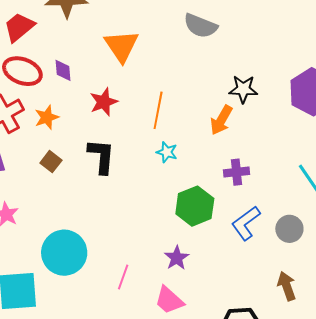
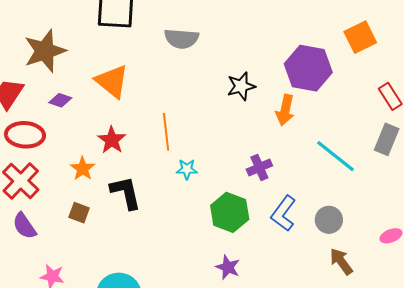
purple diamond: (63, 70) -> (60, 100), moved, turned -50
orange star: (47, 117) -> (83, 169), moved
orange arrow: (221, 120) -> (285, 110), moved
gray circle: (289, 229) -> (329, 220), moved

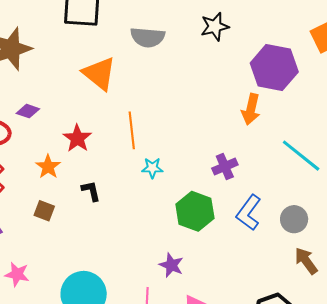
orange triangle: (112, 81) -> (99, 73), moved
black star: (241, 86) -> (215, 27), moved
purple diamond: (60, 100) -> (28, 111), moved
black L-shape: (126, 193) -> (91, 191), size x0.6
purple star: (228, 267) -> (171, 265), moved

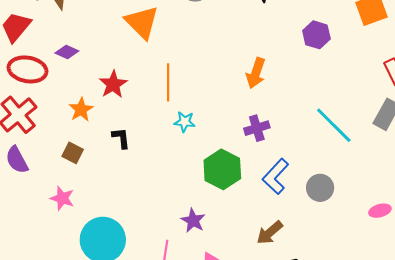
purple hexagon: (274, 67) -> (316, 35), size x0.6
orange arrow: (251, 109) -> (256, 73), moved
brown arrow: (306, 261) -> (270, 233), moved, turned -100
pink star: (17, 274) -> (62, 198), moved

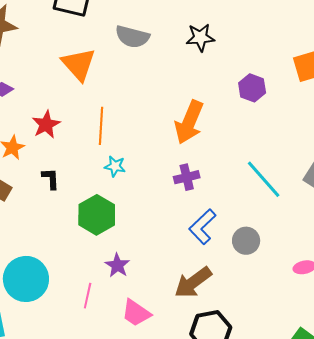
orange arrow: (256, 73) -> (189, 122), size x1.4
green hexagon: (222, 169) -> (97, 215), moved
brown arrow: (270, 233) -> (193, 282), size x1.4

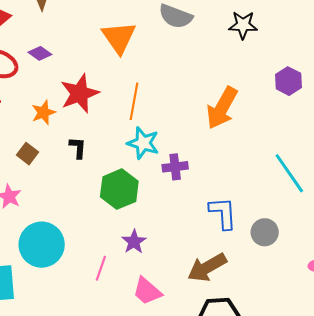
red star: (46, 124) -> (80, 93), size x1.4
cyan star: (115, 166) -> (143, 143), size x1.5
purple cross: (187, 177) -> (175, 167), moved
blue L-shape: (202, 227) -> (223, 213), turned 123

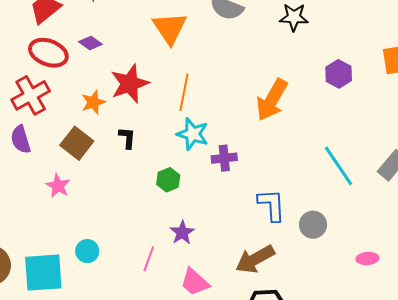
brown square: (27, 154) -> (77, 143), size x1.5
green hexagon: (119, 189) -> (168, 180), size x0.6
cyan circle: (42, 245) -> (87, 251), moved, size x0.5

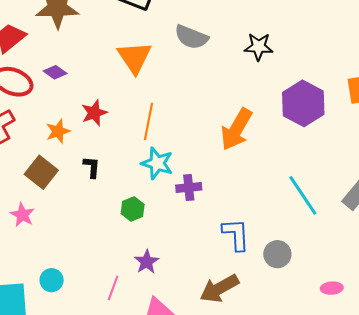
purple hexagon: (339, 74) -> (303, 103), size x1.6
red star: (130, 84) -> (94, 113), size x0.7

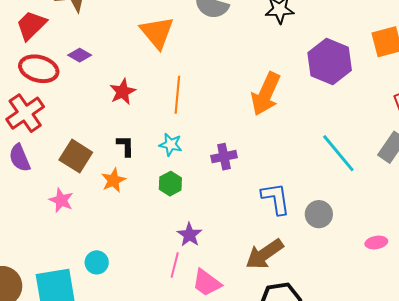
orange star: (58, 131) -> (113, 180), moved
cyan star: (157, 163) -> (171, 144), moved, size x0.7
pink line: (113, 288) -> (175, 265), moved

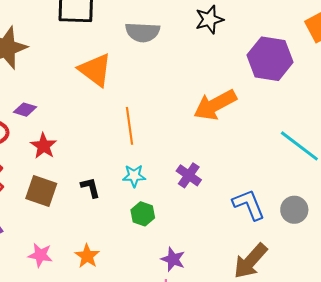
red star: (123, 92) -> (44, 146), moved
orange arrow: (266, 94) -> (215, 105), turned 51
brown square: (76, 156) -> (41, 191), moved
purple cross: (224, 157) -> (189, 175), turned -30
orange star: (113, 180) -> (87, 256), moved

